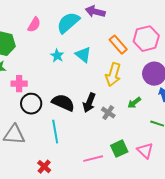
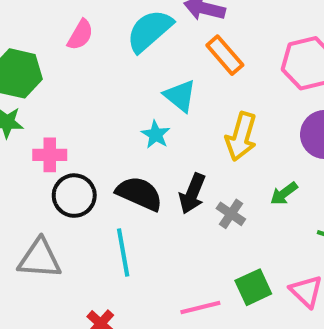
orange rectangle: (118, 45) -> (225, 55), moved
cyan star: (57, 56) -> (156, 134), moved

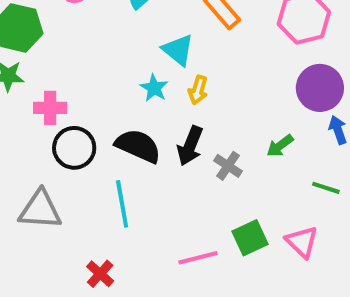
yellow arrow: (241, 137) -> (198, 90), moved, size x0.6

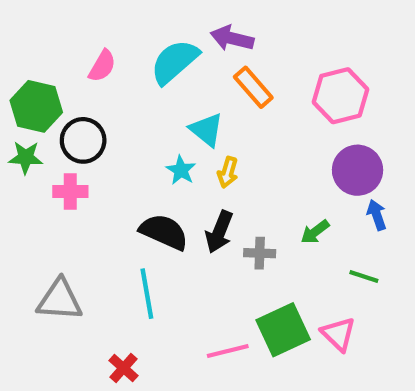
black circle: (74, 148) -> (83, 140), moved
gray cross: (228, 166) -> (260, 253), turned -32
green square: (250, 238) -> (283, 330), size x1.4

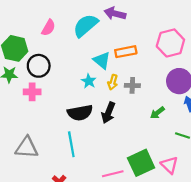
orange rectangle: (253, 87) -> (126, 52), moved, turned -60
black semicircle: (164, 232) -> (80, 113), turned 145
gray cross: (260, 253) -> (132, 85), moved

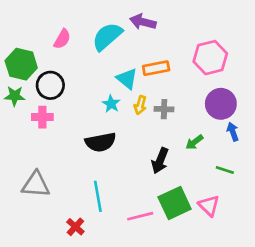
black arrow: (108, 113) -> (160, 161), moved
cyan line: (71, 144) -> (98, 196), moved

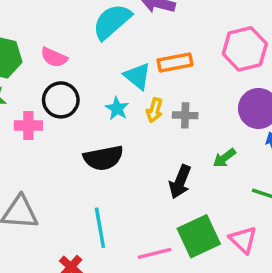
pink semicircle: (62, 39) -> (54, 57), moved, turned 84
black circle: (50, 85) -> (61, 100), moved

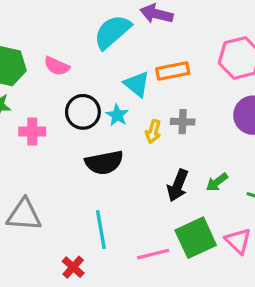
black circle: (61, 100) -> (83, 112), moved
yellow arrow: (155, 110) -> (153, 131), moved
green arrow: (224, 158) -> (217, 182), moved

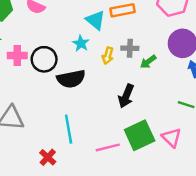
black circle: (83, 112) -> (44, 59), moved
green arrow: (217, 182) -> (148, 62), moved

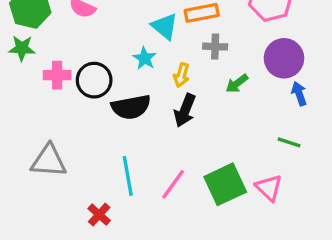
gray cross: (130, 48) -> (215, 47), moved
black arrow: (126, 96) -> (185, 110), moved
pink line: (108, 147) -> (173, 184), moved, turned -40

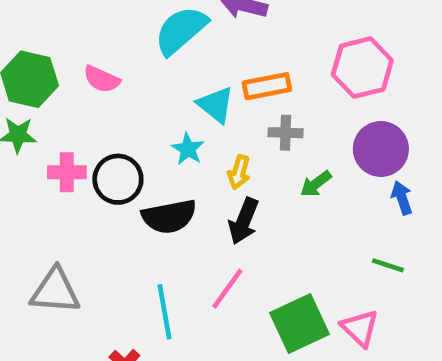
pink line: (173, 184) -> (227, 289), moved

